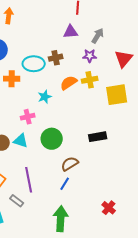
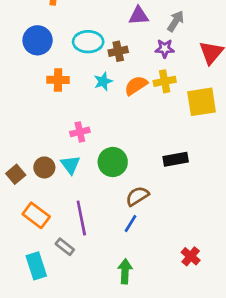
cyan ellipse: (34, 64) -> (88, 42), moved
cyan star: (45, 97) -> (103, 81), moved
cyan triangle: (21, 141) -> (70, 165), turned 35
green arrow: (61, 219) -> (125, 271), size x0.7

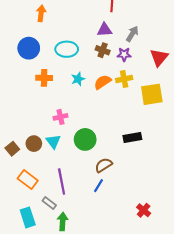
brown cross: (118, 51) -> (103, 50), moved, turned 32
green arrow: (125, 271) -> (63, 222), moved

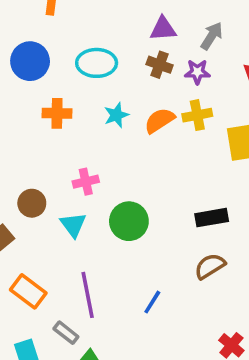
brown circle: (34, 144) -> (32, 203), moved
brown semicircle: (104, 165) -> (210, 266), moved

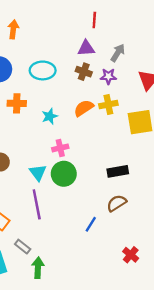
cyan star: (116, 115) -> (50, 116), moved
pink cross: (86, 182) -> (60, 148), moved
cyan triangle: (73, 225) -> (38, 173), moved
purple line: (88, 295) -> (37, 204), moved
blue line: (152, 302) -> (91, 224), moved

